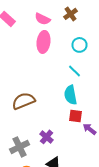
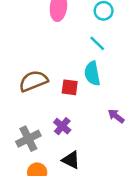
red square: (76, 116) -> (70, 87), moved

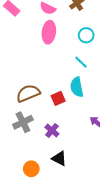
red square: (70, 87) -> (58, 98), turned -32
gray cross: (28, 139) -> (23, 122), moved

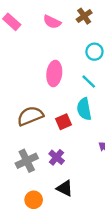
pink ellipse: (49, 32) -> (54, 73), moved
gray cross: (23, 122) -> (27, 161), moved

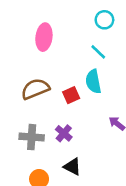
pink ellipse: (54, 73) -> (44, 37), moved
gray cross: (27, 161) -> (32, 137), turned 30

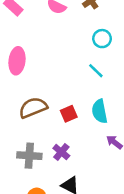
pink ellipse: (44, 37) -> (17, 61), moved
cyan semicircle: (93, 81) -> (100, 111), moved

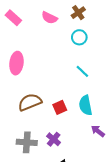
cyan circle: (102, 39) -> (79, 37), moved

